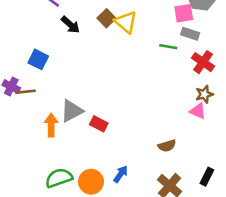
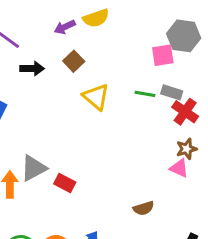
yellow triangle: (126, 22) -> (96, 97), moved
black arrow: (70, 25) -> (32, 69), turned -42
gray rectangle: (190, 34) -> (172, 92), moved

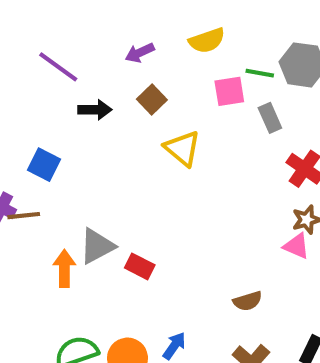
yellow semicircle: (96, 18) -> (207, 40), moved
pink square: (163, 55) -> (229, 91), moved
gray rectangle: (172, 92) -> (270, 118), moved, turned 48
green line: (145, 94) -> (260, 73), moved

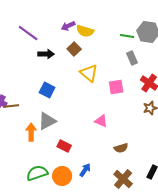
yellow semicircle: (207, 40) -> (85, 31), moved, turned 36
pink square: (229, 91) -> (116, 87), moved
blue square: (44, 165) -> (47, 90), moved
pink triangle: (296, 246) -> (101, 121), moved
red rectangle: (140, 266) -> (64, 146), moved

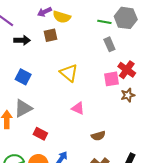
brown square: (74, 49) -> (51, 35), turned 32
yellow triangle: (89, 73) -> (69, 73), moved
pink square: (116, 87) -> (111, 79), moved

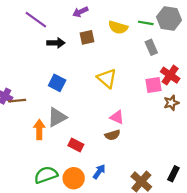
yellow semicircle: (62, 17) -> (118, 27), moved
brown semicircle: (98, 136) -> (112, 135), moved

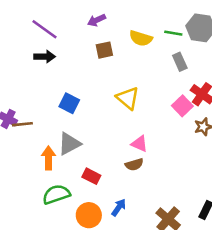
black arrow: (56, 43) -> (45, 57), moved
pink square: (154, 85) -> (182, 106), turned -35
green semicircle: (46, 175) -> (56, 194), moved

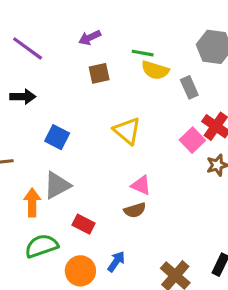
green line: (173, 33) -> (143, 53), moved
yellow semicircle: (141, 38) -> (155, 70), moved
black arrow: (45, 57) -> (23, 97), moved

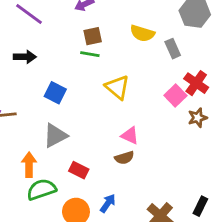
green line: (143, 53) -> (90, 54), moved
orange arrow: (32, 202) -> (29, 165), moved

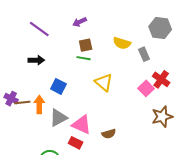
brown star: (198, 118) -> (162, 117), moved, size x1.5
pink triangle: (130, 136) -> (82, 125), moved, size x1.5
orange arrow: (29, 165) -> (39, 105), moved

